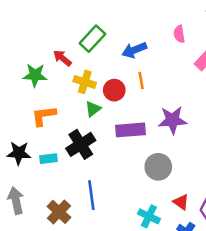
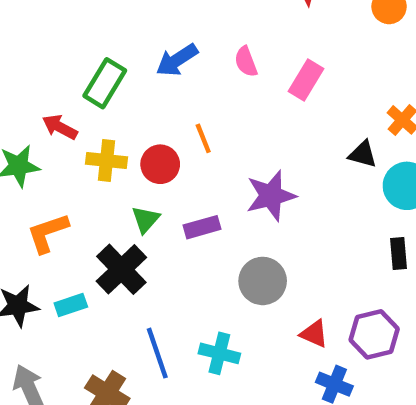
pink semicircle: (179, 34) -> (246, 62), moved
blue arrow: (134, 50) -> (177, 60), moved
green triangle: (93, 109) -> (146, 219), moved
purple rectangle: (131, 130) -> (202, 227), size x0.7
cyan cross: (149, 216) -> (219, 353), moved

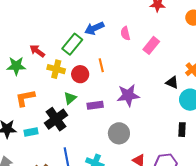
green rectangle: (105, 83) -> (72, 44), moved

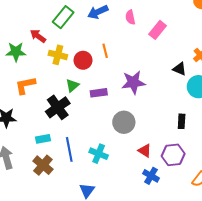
green rectangle: (72, 44) -> (63, 17), moved
black rectangle: (182, 130) -> (182, 121), moved
cyan rectangle: (31, 132) -> (43, 139), moved

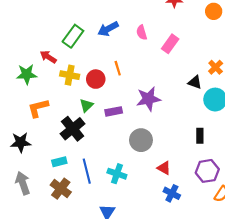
purple hexagon: (173, 155) -> (207, 171), moved

